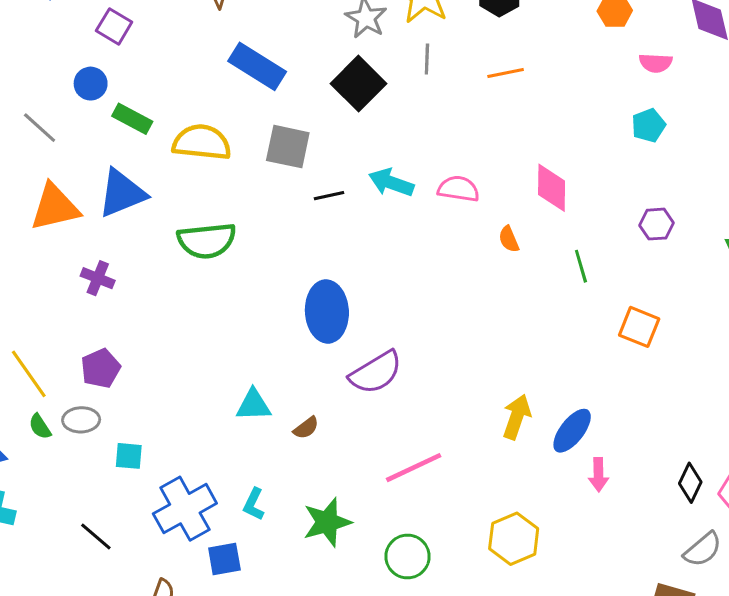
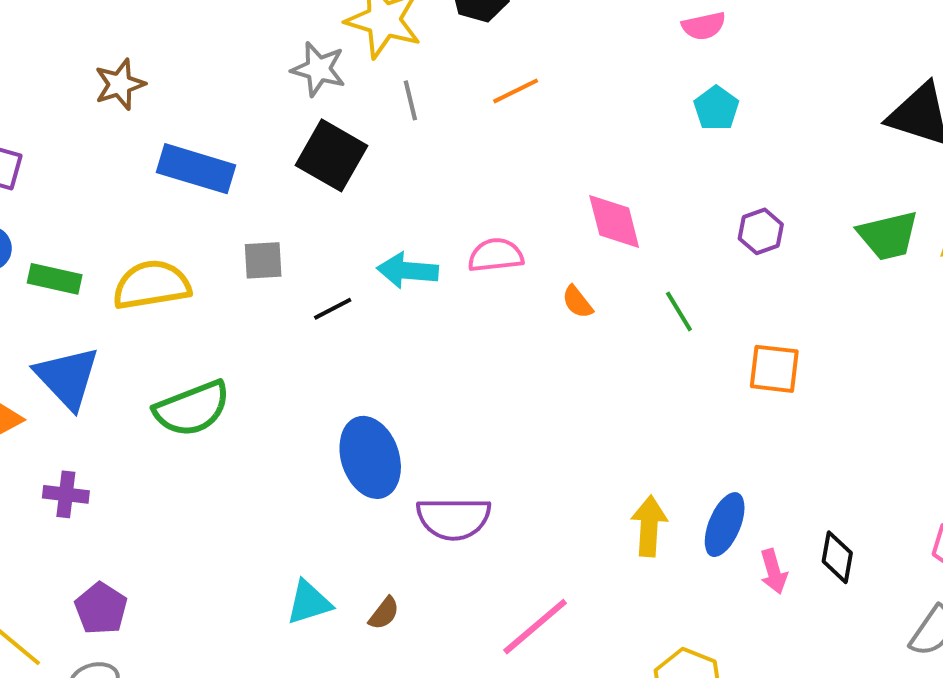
gray square: (288, 147) -> (263, 260), size x0.7
blue triangle: (122, 193) -> (67, 378), turned -36
purple semicircle: (376, 372) -> (454, 518), turned 46
black diamond: (690, 483) -> (837, 557), moved

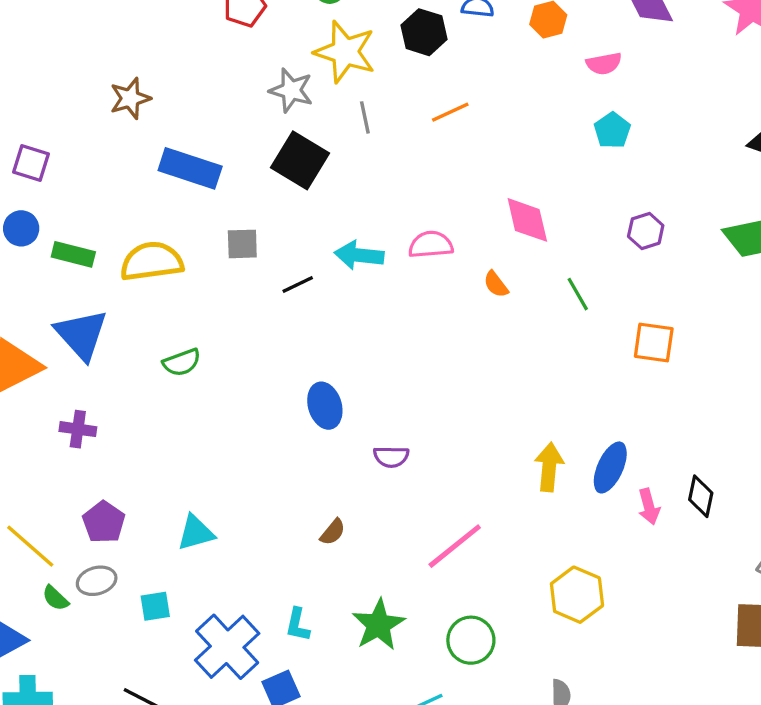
green semicircle: (192, 409) -> (182, 362), size x0.6
blue ellipse: (370, 457) -> (325, 406), size x0.7
purple semicircle: (454, 518) -> (391, 457), size x0.6
cyan triangle: (309, 602) -> (196, 533), moved

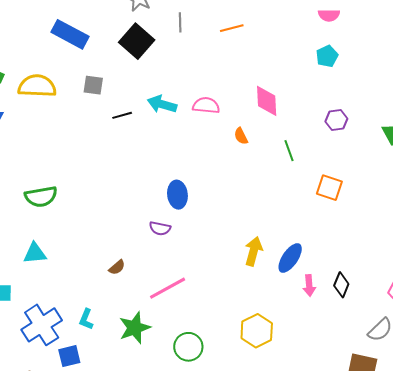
green semicircle: (182, 362) -> (41, 197), moved, size x1.4
blue ellipse: (325, 406) -> (177, 195), moved
pink line: (455, 546) -> (168, 288), moved

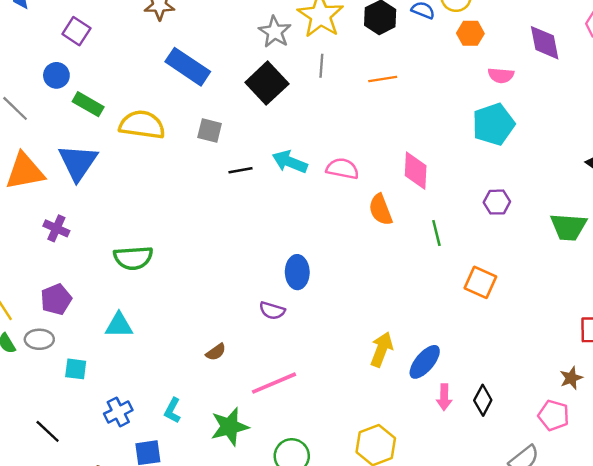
cyan pentagon: (327, 56) -> (494, 124), size x1.6
orange semicircle: (241, 136) -> (380, 210), size x1.5
blue cross: (42, 325) -> (118, 412), size x0.6

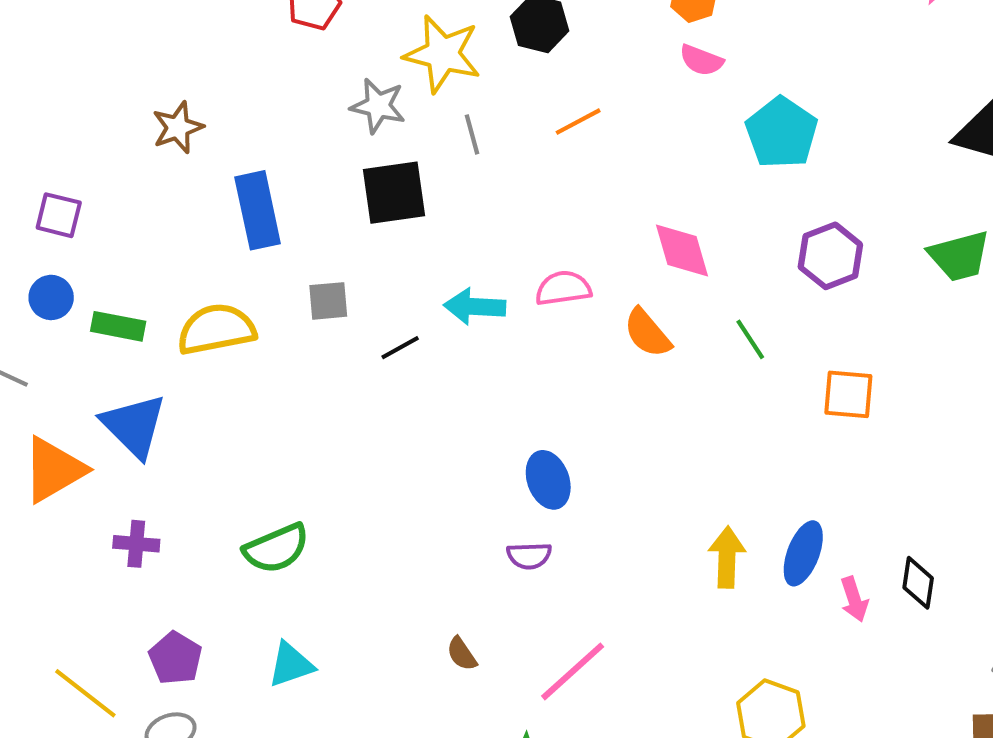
blue rectangle: (188, 67) -> (258, 210), turned 63
pink semicircle: (501, 75) -> (701, 60), moved, turned 35
black square: (267, 83) -> (394, 193), turned -36
purple hexagon: (497, 202) -> (830, 256), size x1.4
brown semicircle: (216, 352) -> (462, 654), turned 110

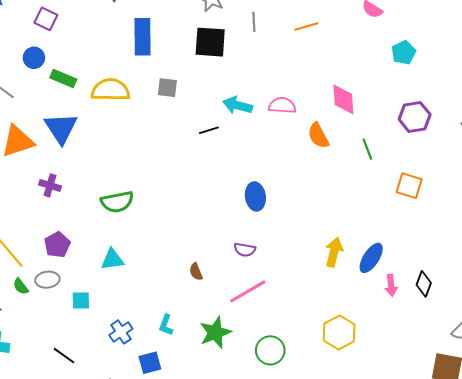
cyan pentagon: (782, 133) -> (404, 53), size x0.7
black line: (400, 348) -> (209, 130), moved
purple semicircle: (529, 556) -> (245, 250), moved

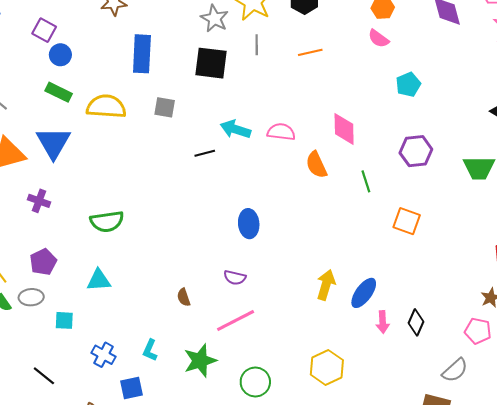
blue circle: (34, 58) -> (60, 55), moved
blue cross: (121, 332) -> (104, 355), turned -30

